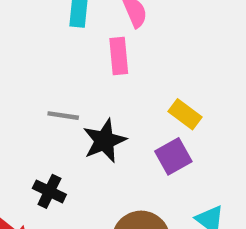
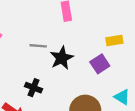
yellow rectangle: (185, 114) -> (114, 40), moved, turned -42

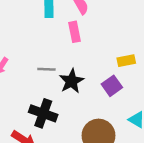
black cross: (33, 88) -> (43, 113), size x1.5

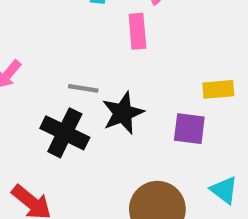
purple square: (112, 86) -> (189, 129), turned 36
black cross: (43, 113) -> (65, 133), moved

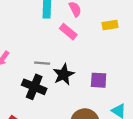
pink rectangle: (137, 31) -> (68, 32), turned -42
yellow rectangle: (218, 89) -> (110, 25), moved

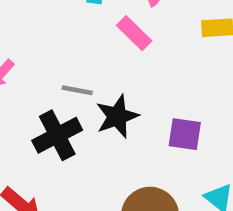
black cross: (34, 87) -> (57, 135), turned 35

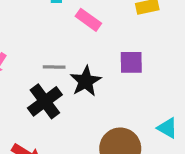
purple square: (185, 134) -> (131, 62), moved

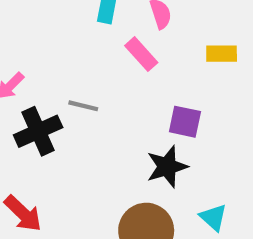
black star: (86, 81) -> (167, 167), moved
black cross: (45, 101) -> (38, 131), moved

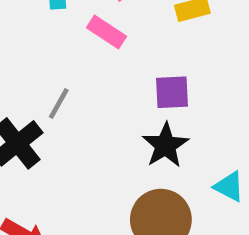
gray line: (83, 106) -> (59, 104), turned -60

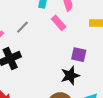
gray line: (59, 104) -> (22, 27), moved

